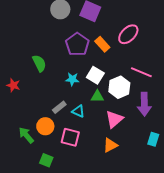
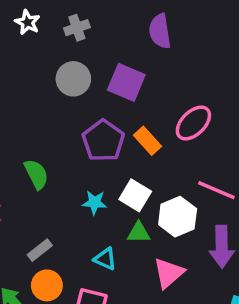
gray rectangle: (59, 107) -> (40, 250), moved

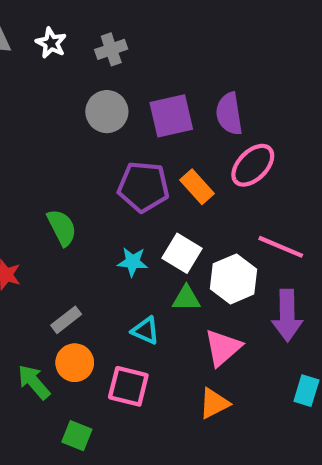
purple semicircle: (160, 31) -> (229, 114), moved
purple square: (126, 82) -> (171, 116), turned -36
purple pentagon: (103, 141) -> (143, 187), turned -30

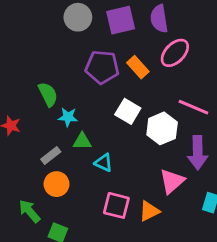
cyan star: (133, 262) -> (68, 117), moved
green triangle: (186, 298) -> (82, 141), moved
pink triangle: (223, 348) -> (172, 181), moved
green arrow: (34, 382) -> (29, 211), moved
pink square: (128, 386) -> (116, 205), moved

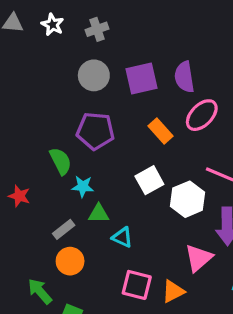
purple pentagon: (102, 67) -> (95, 131), moved
white square: (128, 111) -> (149, 180), turned 30

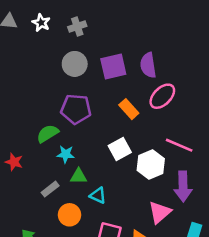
green semicircle: (60, 161) -> (48, 134), turned -95
orange circle: (70, 261) -> (70, 215), moved

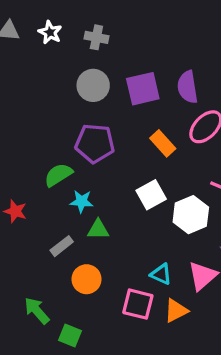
gray cross: (77, 27) -> (96, 37), turned 30
cyan triangle: (98, 195) -> (161, 274), moved

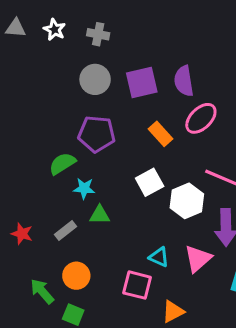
red star: (15, 211) -> (22, 234), moved
orange circle: (87, 279) -> (76, 276), moved
orange triangle: (176, 311) -> (173, 312), moved

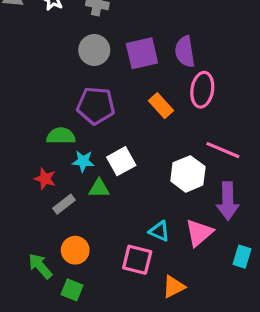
pink ellipse: (201, 118) -> (202, 90), turned -36
green semicircle: (62, 164) -> (61, 136), turned 32
white square: (150, 182) -> (121, 161), moved
red star: (22, 234) -> (45, 179), moved

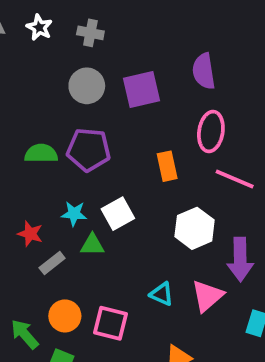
purple semicircle: (185, 52) -> (204, 71), moved
orange rectangle: (161, 106) -> (167, 166), moved, turned 30
green semicircle: (61, 136) -> (41, 153), moved
pink line: (223, 150) -> (235, 179), moved
pink square: (137, 260) -> (111, 323), moved

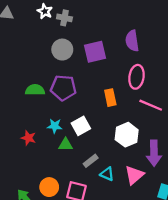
white star: (39, 27) -> (45, 11), moved
gray rectangle: (52, 263) -> (91, 161), moved

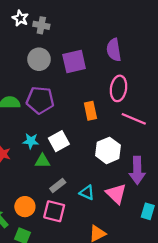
gray rectangle: (91, 161) -> (58, 186), moved
pink triangle: (134, 175) -> (116, 194), turned -35

